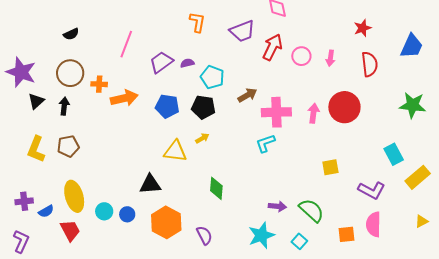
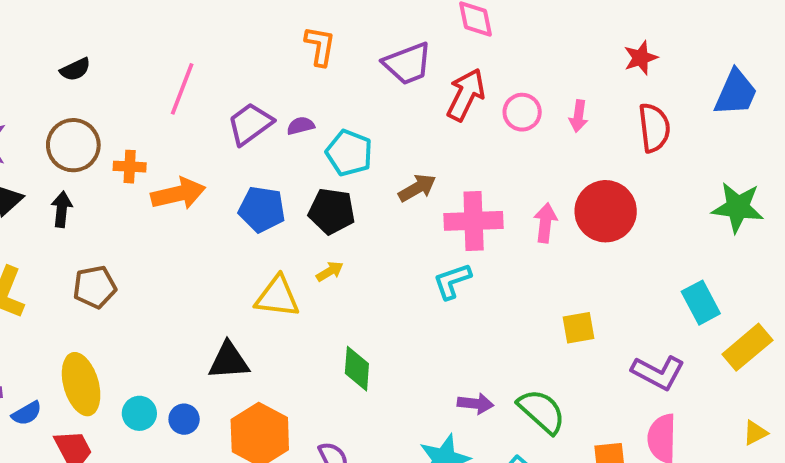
brown pentagon: (68, 146) -> (95, 287), moved

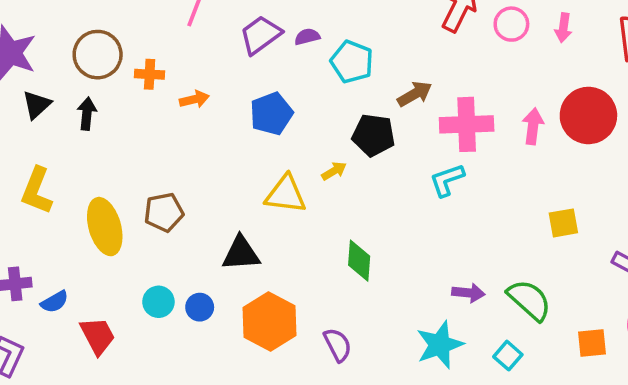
orange arrow: (178, 194) -> (194, 99), size x0.6
blue pentagon: (262, 209) -> (271, 114), turned -30
black pentagon: (332, 211) -> (373, 135), moved
brown pentagon: (95, 287) -> (164, 212), moved
yellow ellipse: (81, 384) -> (105, 227), moved

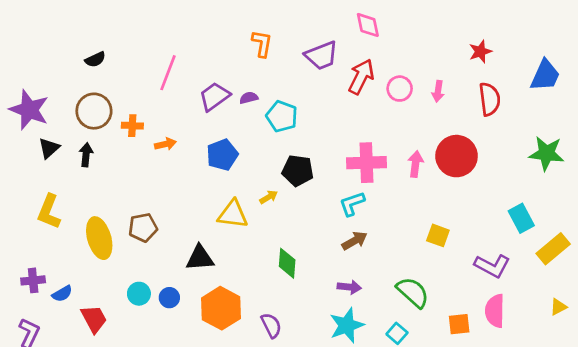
brown arrow: (415, 94) -> (355, 241), moved
yellow square: (563, 223) -> (438, 235), turned 30
purple arrow: (468, 293) -> (349, 287), moved

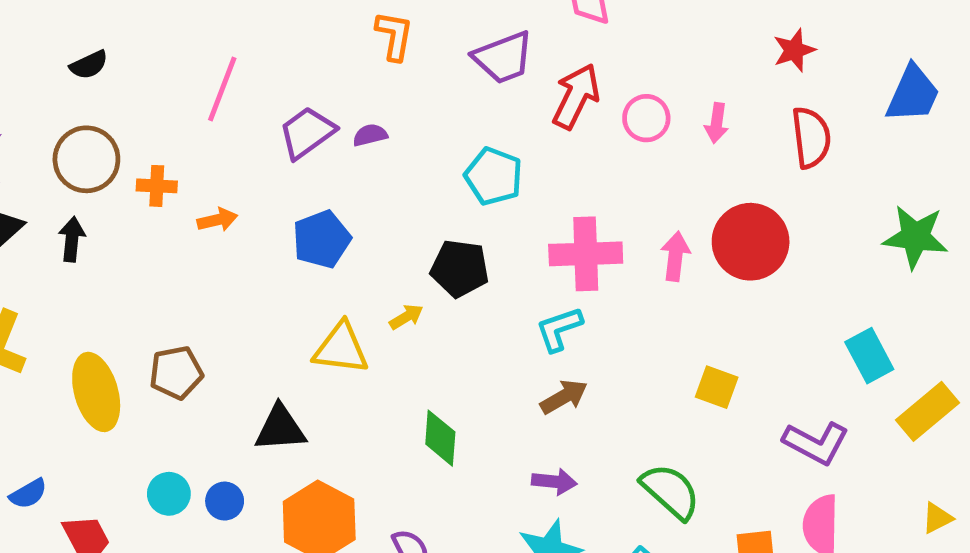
cyan pentagon: (282, 116) -> (494, 176), moved

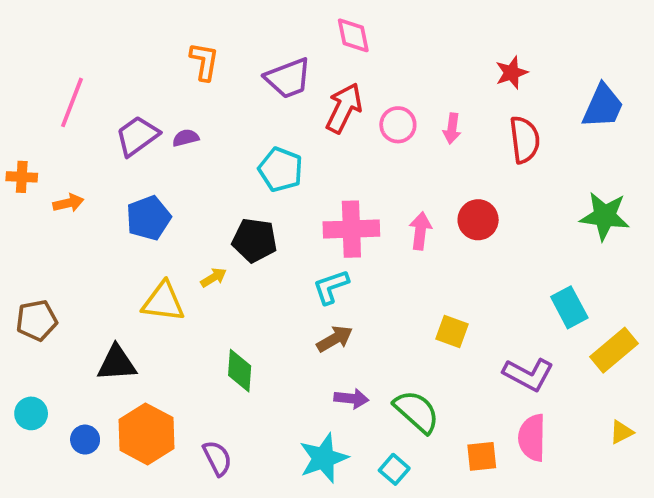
red circle: (751, 242) -> (478, 220), size x0.7
purple arrow: (554, 482) -> (351, 399), moved
blue circle: (225, 501) -> (85, 440), moved

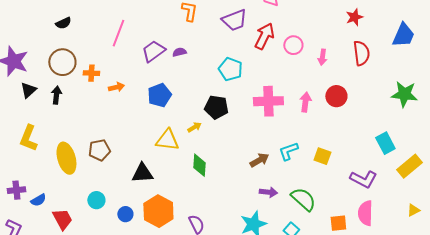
pink arrow: (452, 129) -> (322, 57), moved
cyan L-shape: (331, 287) -> (288, 151), moved
green diamond: (240, 371) -> (199, 165), moved

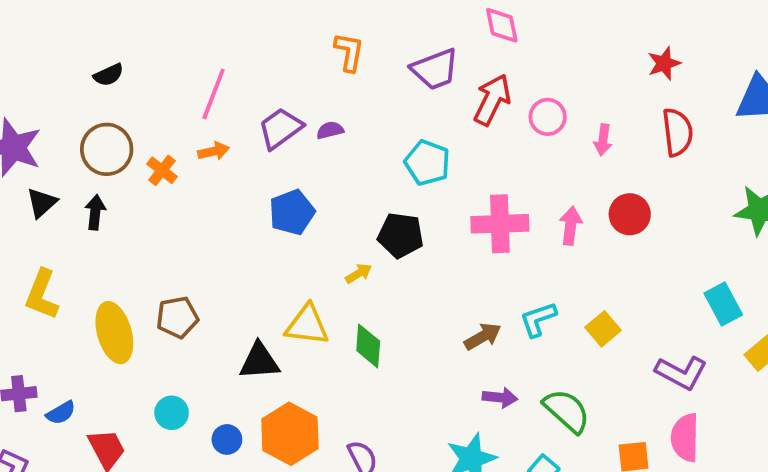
orange cross: (91, 73) -> (162, 170), turned 35
orange arrow: (116, 87) -> (214, 151), moved
yellow triangle: (167, 140) -> (307, 325), moved
yellow square: (322, 156) -> (603, 329), turned 30

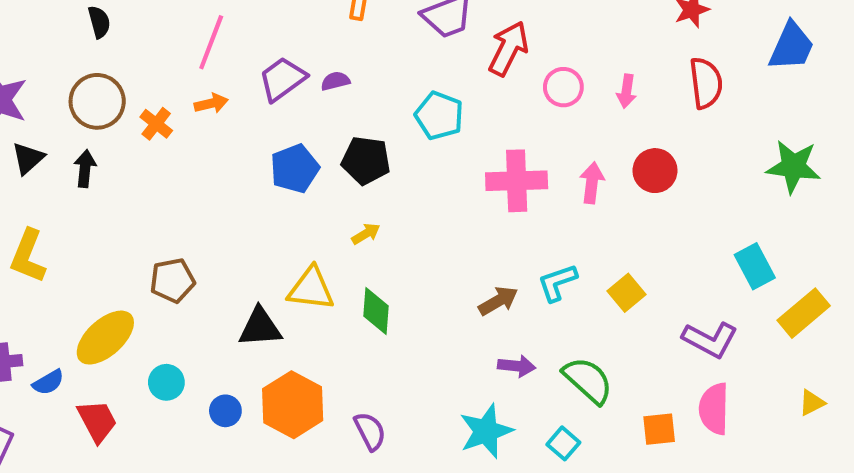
black semicircle: (109, 75) -> (99, 22), turned -80
pink circle: (548, 117) -> (563, 87), moved
black pentagon: (401, 235) -> (366, 160), moved
yellow ellipse: (114, 333) -> (105, 338), moved, turned 64

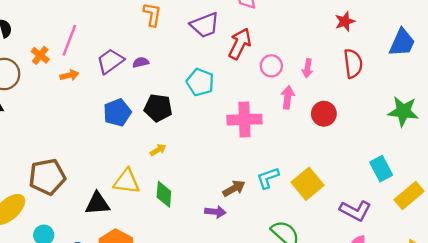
orange cross: (156, 124) -> (40, 55), moved
pink arrow: (592, 183) -> (288, 97), moved
brown pentagon: (172, 281) -> (47, 177), size x1.4
yellow square: (626, 293) -> (308, 184), size x1.5
purple arrow: (517, 366) -> (215, 212), moved

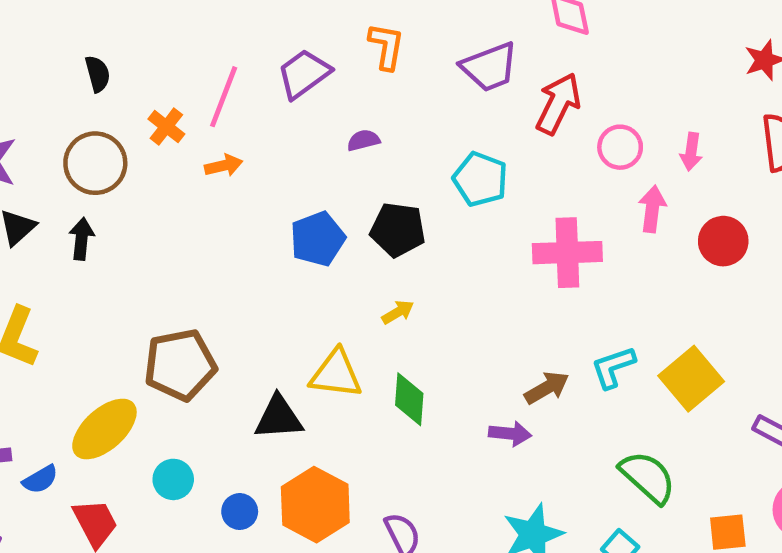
purple trapezoid: (110, 61) -> (304, 74), moved

